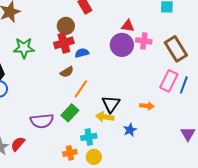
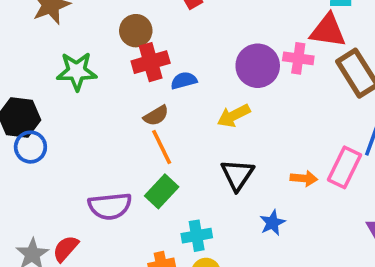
brown circle: (66, 26) -> (136, 31), moved
red triangle: (128, 26) -> (328, 31), moved, size x1.5
pink rectangle: (169, 81) -> (344, 167), moved
orange line: (81, 89) -> (162, 147), moved, turned -60
yellow arrow: (105, 117) -> (234, 116), moved, turned -36

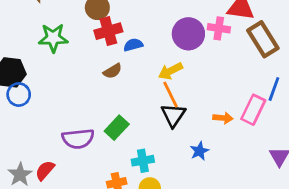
orange line: (162, 147) -> (170, 94), moved

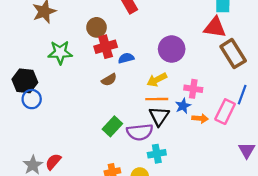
pink cross: (219, 28) -> (193, 89), moved
orange line: (170, 94) -> (157, 99), turned -65
purple semicircle: (78, 139) -> (140, 132), moved
blue star: (199, 151) -> (183, 106), moved
cyan cross: (143, 161) -> (157, 154), moved

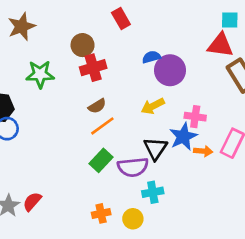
blue semicircle: (126, 58) -> (151, 57), moved
orange line: (157, 99) -> (102, 126), moved, turned -35
blue star: (183, 106) -> (183, 137), size x1.5

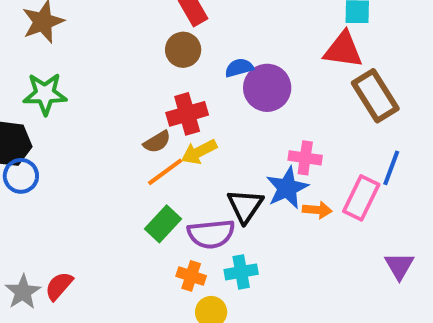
brown circle: (83, 45) -> (183, 50), moved
red cross: (93, 68) -> (187, 114), moved
green star: (40, 74) -> (45, 94), moved
yellow arrow: (153, 106) -> (199, 152), moved
orange cross: (101, 213) -> (191, 276), moved, turned 30

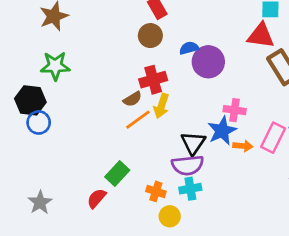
yellow arrow: (199, 152) -> (161, 106), turned -45
green rectangle: (163, 224) -> (117, 174), moved
purple semicircle: (211, 234) -> (188, 165), moved
red semicircle: (59, 286) -> (97, 198), moved

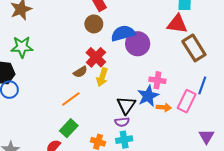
blue semicircle: (189, 48) -> (123, 33), size x1.6
red cross: (153, 80) -> (96, 57), turned -30
orange line: (138, 120) -> (71, 99), moved
purple semicircle: (188, 165) -> (122, 122), size x0.6

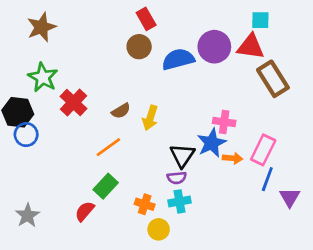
purple circle: (138, 44) -> (214, 47), moved
green star: (22, 47) -> (43, 77), turned 30
red cross: (96, 57) -> (74, 102), moved
blue line: (202, 85) -> (267, 179), moved

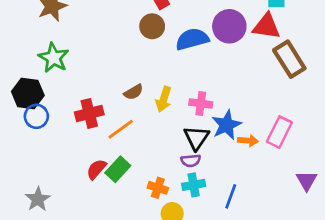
red cross: (74, 102) -> (89, 113), moved, turned 32
pink cross: (224, 122) -> (201, 103), moved
blue line: (267, 179) -> (231, 196), moved
red semicircle: (85, 211) -> (96, 169), moved

